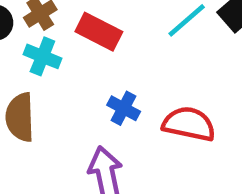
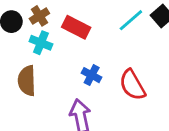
red semicircle: (189, 124) -> (132, 85), turned -132

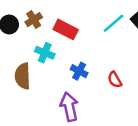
cyan cross: (41, 43) -> (45, 53), moved
red semicircle: (132, 85) -> (115, 80), size x0.6

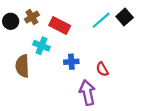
blue cross: (79, 71) -> (71, 62), turned -32
purple arrow: (69, 107) -> (87, 93), moved

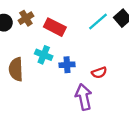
cyan cross: (42, 46) -> (44, 55), moved
red semicircle: (102, 69) -> (99, 73), turned -80

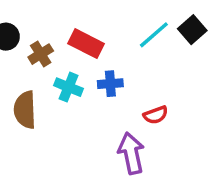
brown cross: (26, 18) -> (41, 54), moved
blue cross: (67, 65) -> (110, 84), moved

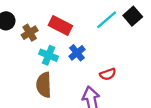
blue cross: (110, 84) -> (77, 53), turned -35
brown semicircle: (25, 110) -> (44, 85), moved

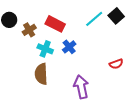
red semicircle: (108, 74) -> (116, 64), moved

